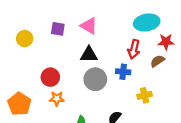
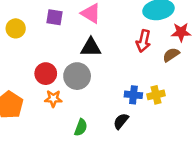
blue cross: (123, 72) -> (133, 95), moved
gray circle: (95, 79) -> (77, 76), moved

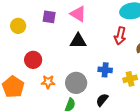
red circle: (46, 74) -> (33, 60), moved
gray circle: (77, 76) -> (76, 83), moved
blue cross: (133, 95) -> (105, 70), moved

